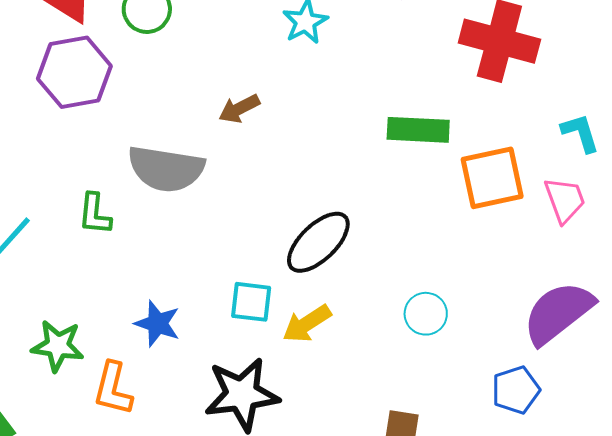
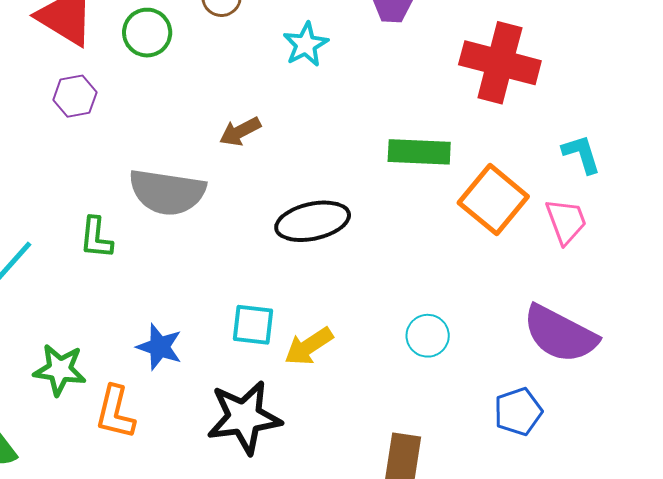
purple hexagon: (74, 72) -> (75, 96), size x0.6
orange square: (492, 178) -> (493, 200), turned -38
black ellipse: (318, 242) -> (313, 221), moved, turned 32
purple semicircle: (558, 313) -> (560, 334), turned -114

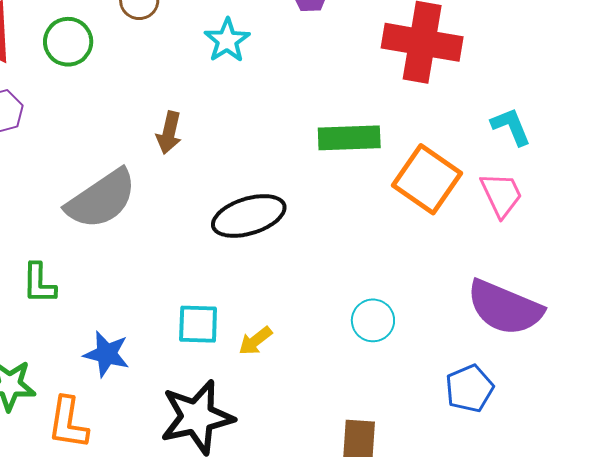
brown arrow: (240, 132) -> (169, 133), turned -45
gray semicircle: (167, 192) -> (101, 199), turned -38
green L-shape: (96, 238) -> (39, 283), moved
yellow arrow: (309, 346) -> (255, 341), size x0.7

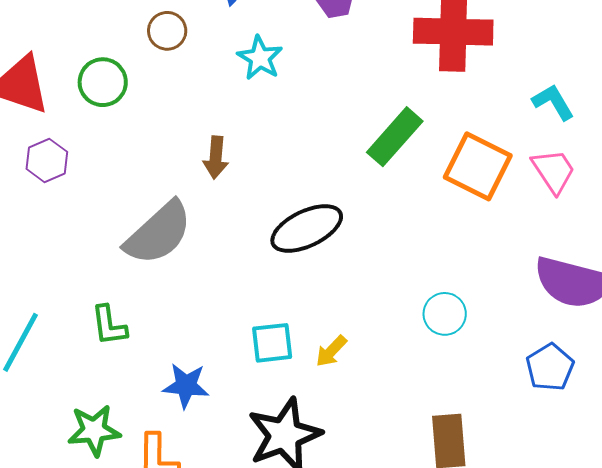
green rectangle: (349, 138) -> (395, 137), turned -38

